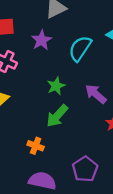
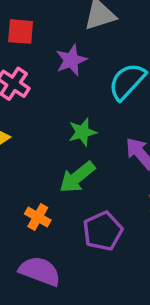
purple pentagon: (85, 169) -> (103, 231), moved

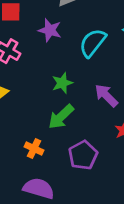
purple star: (71, 60) -> (50, 30), turned -30

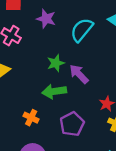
purple arrow: (106, 95) -> (79, 74), moved
green arrow: (61, 117) -> (54, 91), turned 35

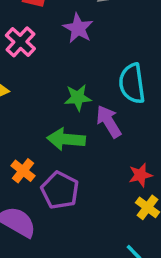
cyan semicircle: (82, 30) -> (132, 83), moved, turned -60
purple pentagon: (72, 124) -> (60, 190), moved, turned -30

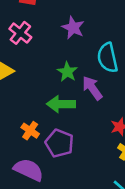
purple star: (78, 28) -> (73, 28), moved
green star: (78, 98) -> (67, 72), turned -30

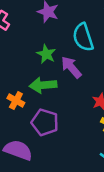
orange cross: (30, 131) -> (16, 101), moved

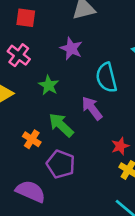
green star: (46, 54) -> (49, 85), moved
green arrow: (43, 85) -> (61, 125), turned 45

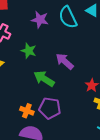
cyan semicircle: (106, 78) -> (68, 17), moved
orange cross: (32, 139) -> (27, 111), moved

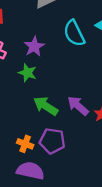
purple star: (40, 20) -> (34, 47), moved, turned 30
purple arrow: (65, 61) -> (78, 106), moved

